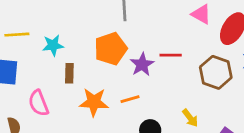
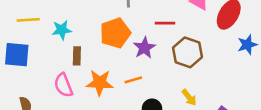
red line: (171, 55) -> (165, 23), moved
brown hexagon: (216, 72) -> (187, 52), moved
pink semicircle: (39, 103) -> (63, 85), moved

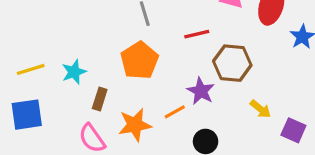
purple star: (144, 48) -> (201, 91), moved
brown rectangle: (77, 56) -> (100, 99), turned 30
yellow arrow: (189, 97) -> (260, 109), moved

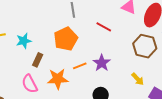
red line: (197, 34) -> (104, 27), turned 35
brown hexagon: (232, 63) -> (145, 46), moved
orange line: (175, 112) -> (80, 66), moved

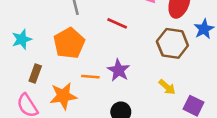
cyan star: (24, 41) -> (22, 39), moved
orange line: (80, 66) -> (90, 77), turned 32

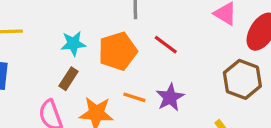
red line: (117, 23) -> (166, 45), moved
cyan star: (22, 39) -> (73, 44), moved

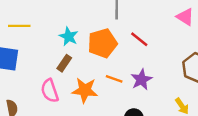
cyan star: (73, 44) -> (69, 36), turned 30

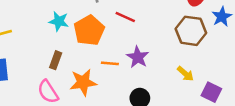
cyan star: (69, 36) -> (59, 21), moved

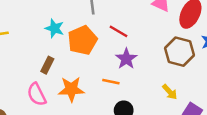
purple star: (138, 57) -> (126, 59), moved
orange line: (110, 63) -> (111, 82), moved

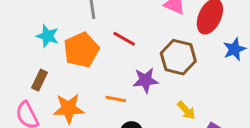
brown hexagon: (179, 52) -> (178, 57), moved
purple star: (126, 59) -> (146, 80), moved, turned 30

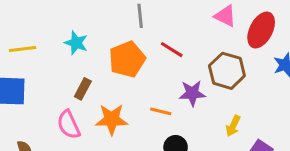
cyan star: (48, 36) -> (76, 43), moved
yellow arrow: (186, 110) -> (233, 126), turned 66

